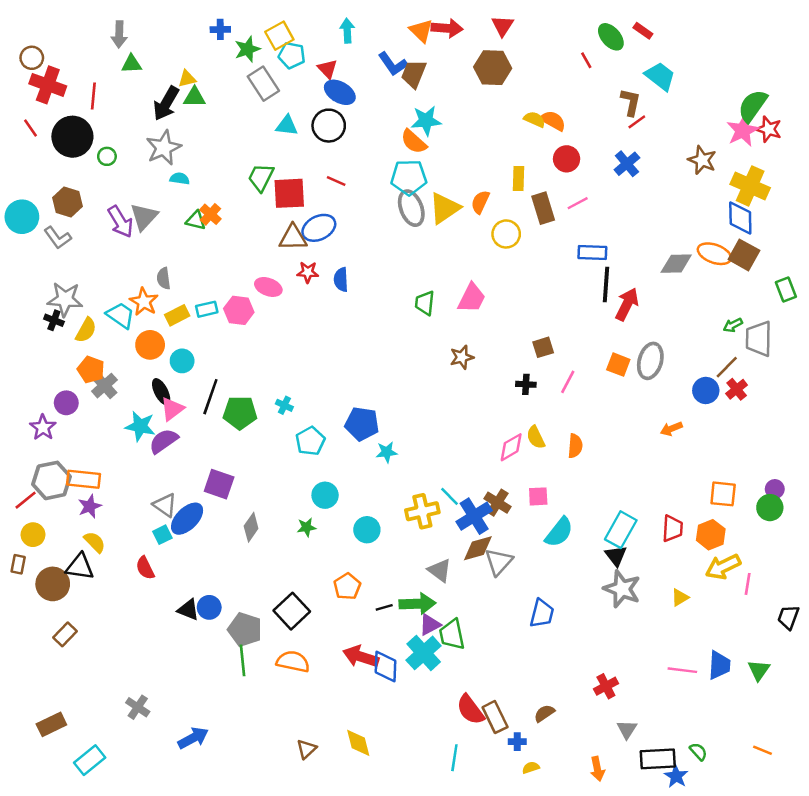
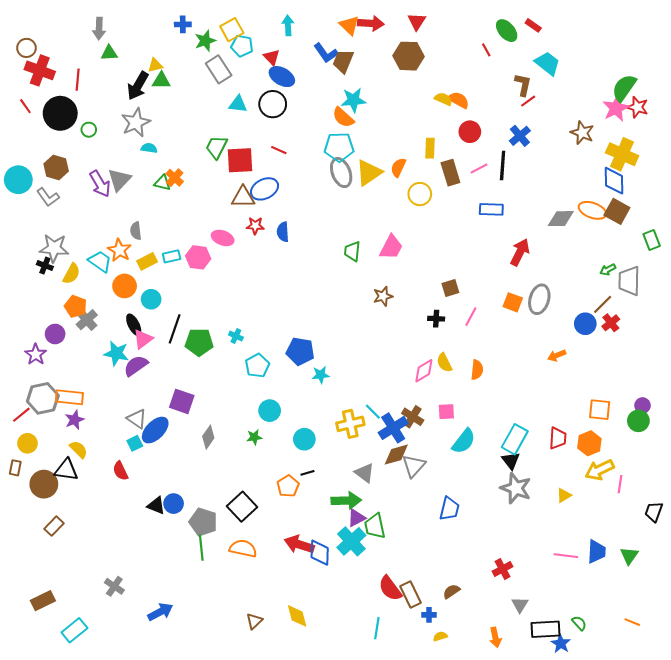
black line: (606, 285) -> (503, 165), moved
black line: (384, 607) -> (307, 473), moved

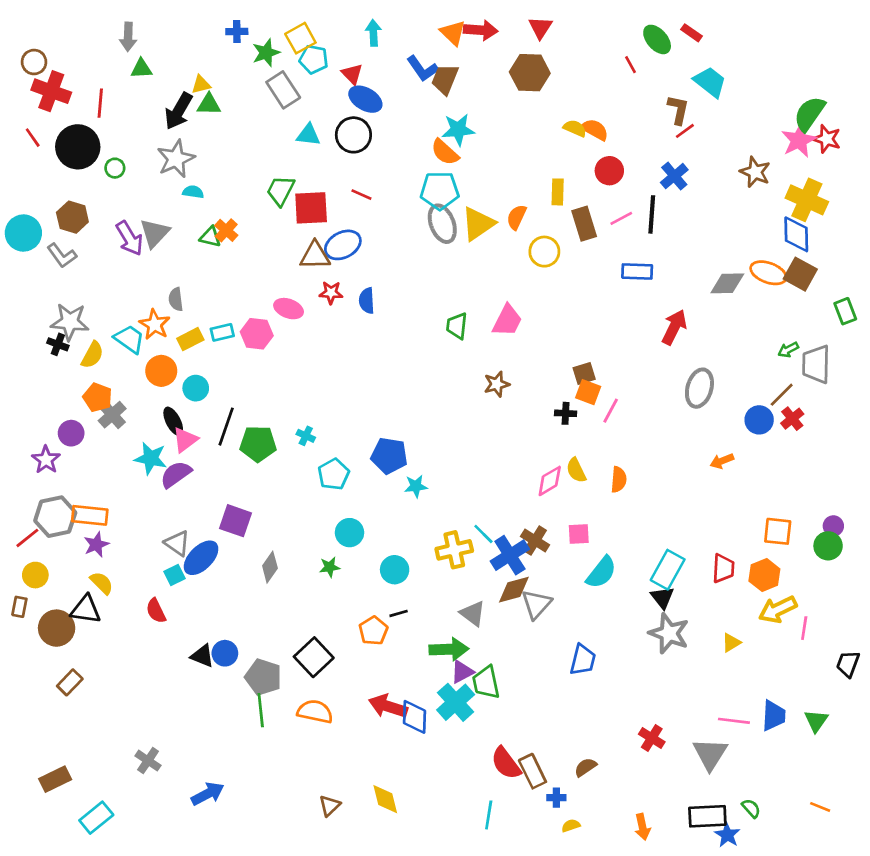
orange square: (513, 302) -> (588, 392), moved
red cross: (503, 569) -> (652, 738), turned -30
gray triangle: (520, 605) -> (710, 754), moved, size x1.6

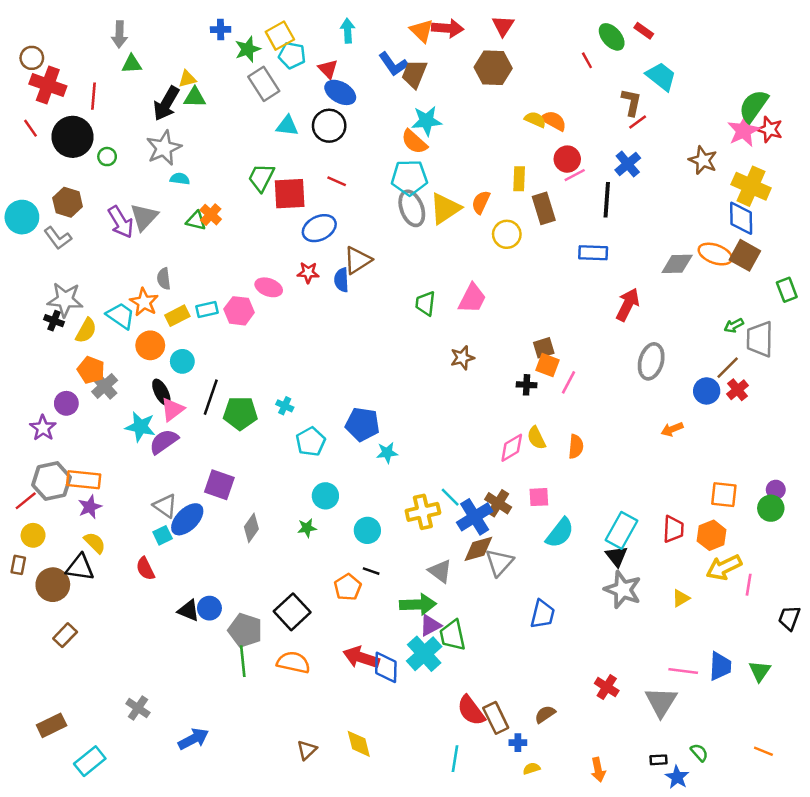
pink line: (621, 218) -> (575, 175), moved
brown triangle: (315, 256) -> (358, 260), moved, turned -32
black line: (399, 613) -> (371, 571), turned 35
black rectangle: (707, 816) -> (659, 760), size x0.5

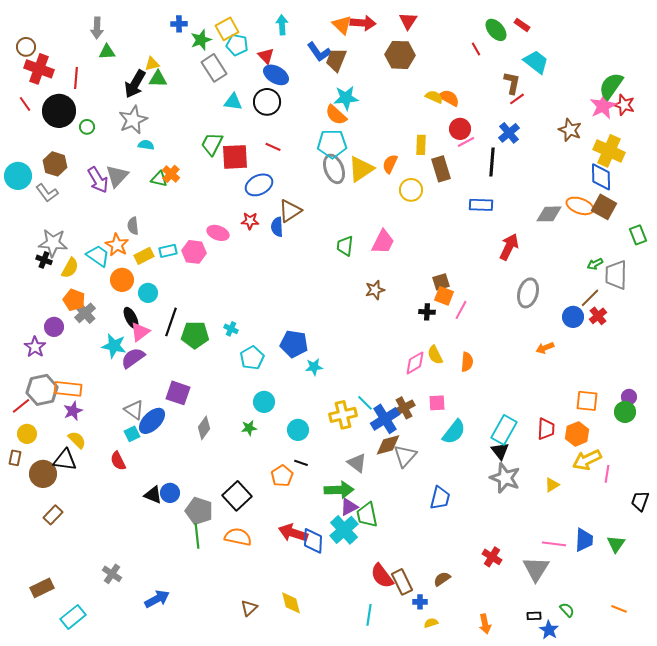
brown cross: (498, 503) -> (404, 408), turned 30

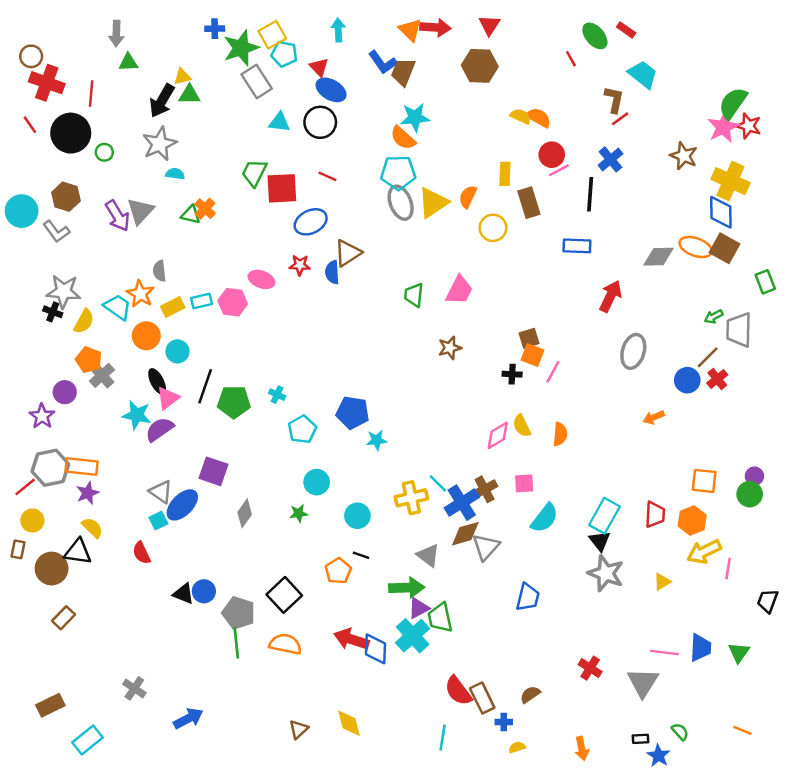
green star: (201, 40) -> (241, 48), size x1.4

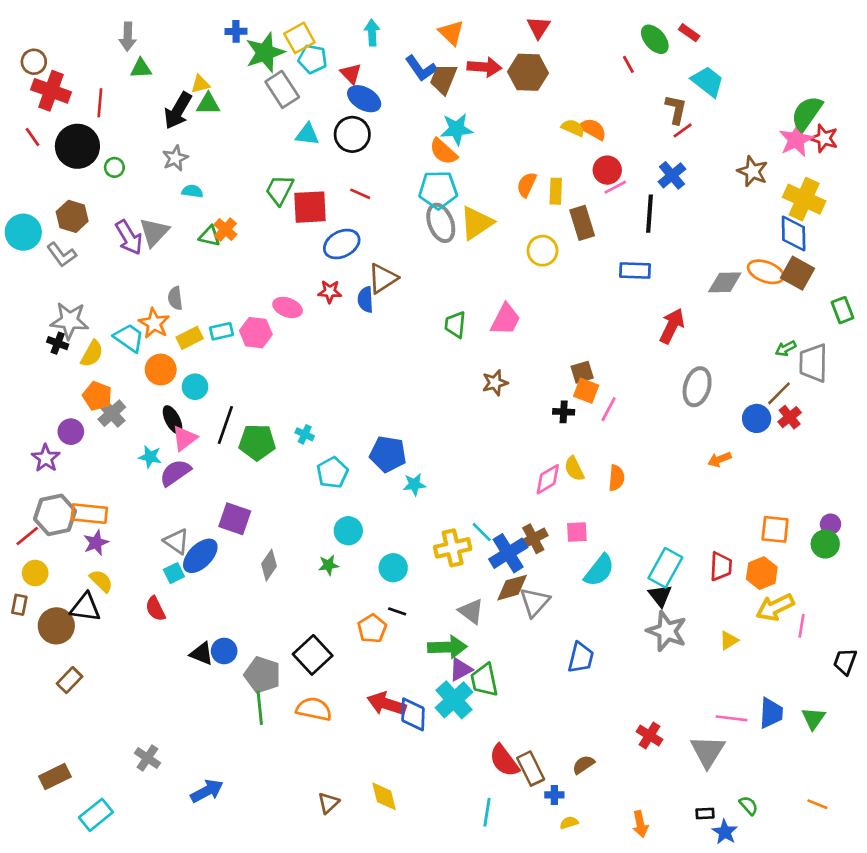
red arrow: (435, 28) -> (484, 67), moved
gray star: (159, 144) -> (175, 158), size x0.7
orange semicircle: (468, 197) -> (527, 185), moved
cyan star: (137, 415) -> (150, 457), size x0.7

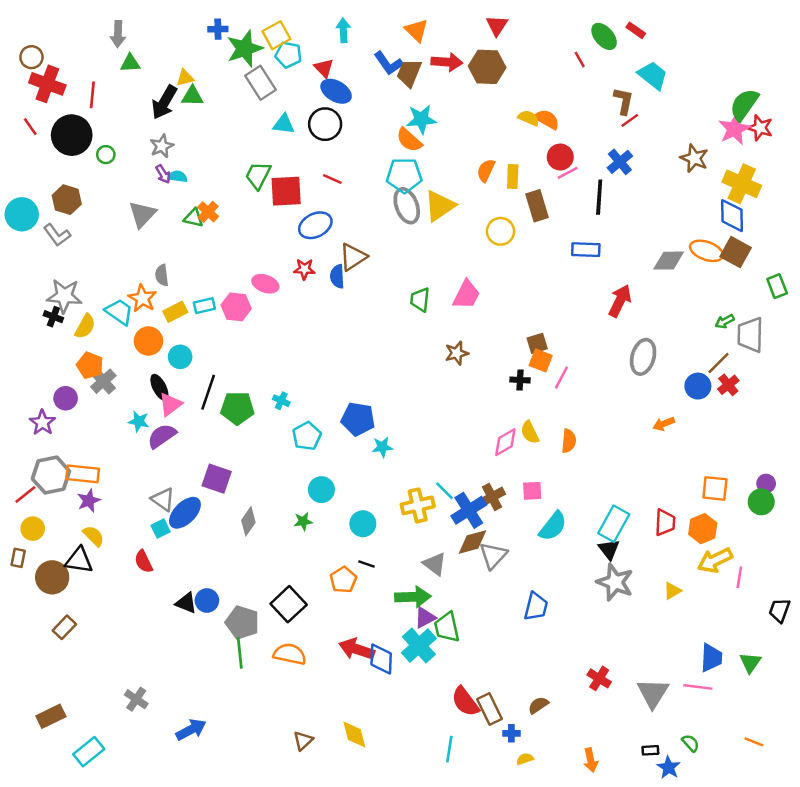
purple arrow: (129, 237) -> (163, 174), moved, size x0.6
pink line: (731, 718) -> (698, 687), moved

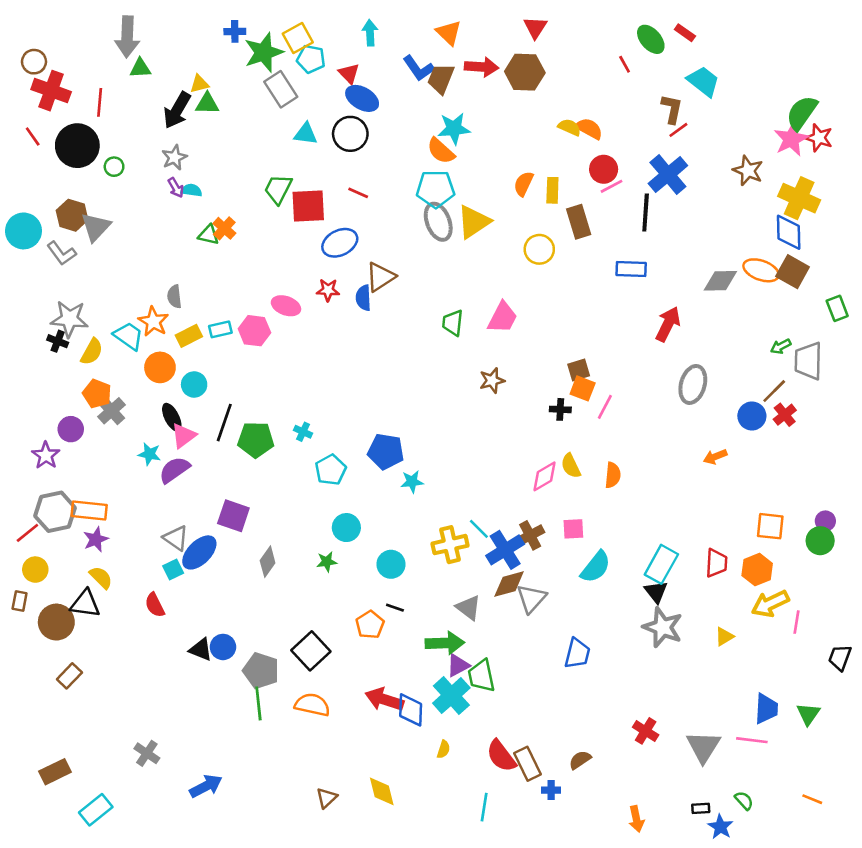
gray arrow: (118, 34) -> (127, 37), size x1.4
blue cross: (620, 162) -> (668, 175), size x1.4
gray triangle: (142, 214) -> (96, 227), moved
yellow semicircle: (525, 759) -> (443, 749), moved, turned 126

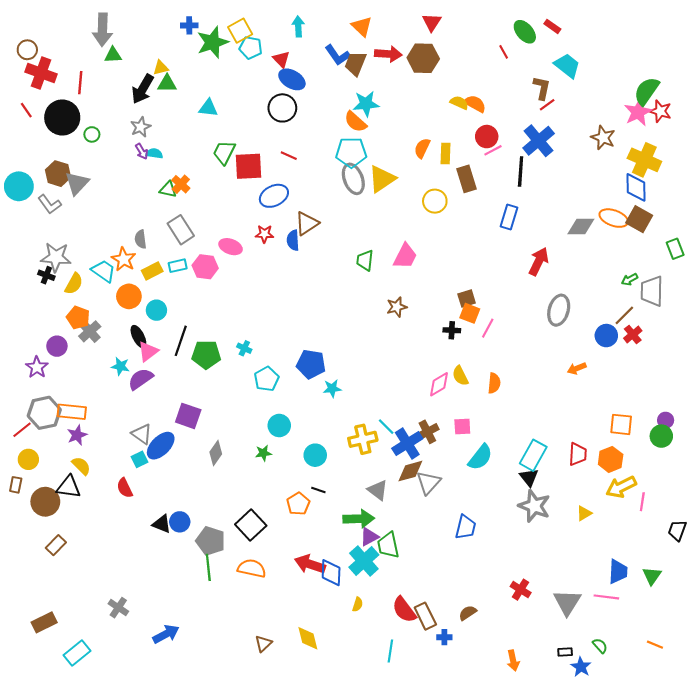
gray rectangle: (281, 89) -> (181, 230), moved
cyan triangle: (306, 134) -> (208, 108), moved
blue rectangle: (631, 269) -> (509, 217), turned -75

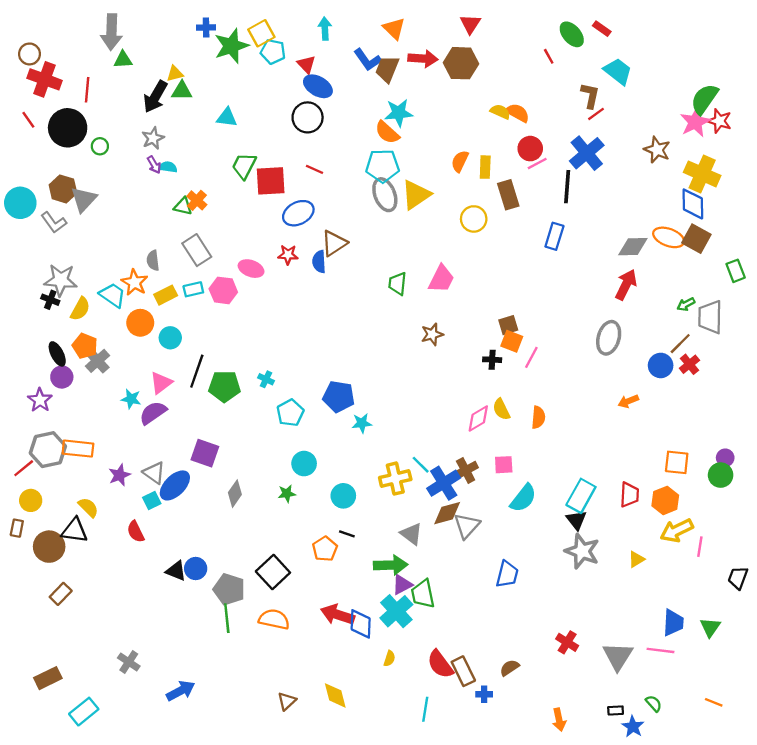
red arrow: (539, 261) -> (626, 285), moved
black ellipse: (138, 337) -> (57, 354), moved
purple star: (77, 435) -> (119, 475), moved

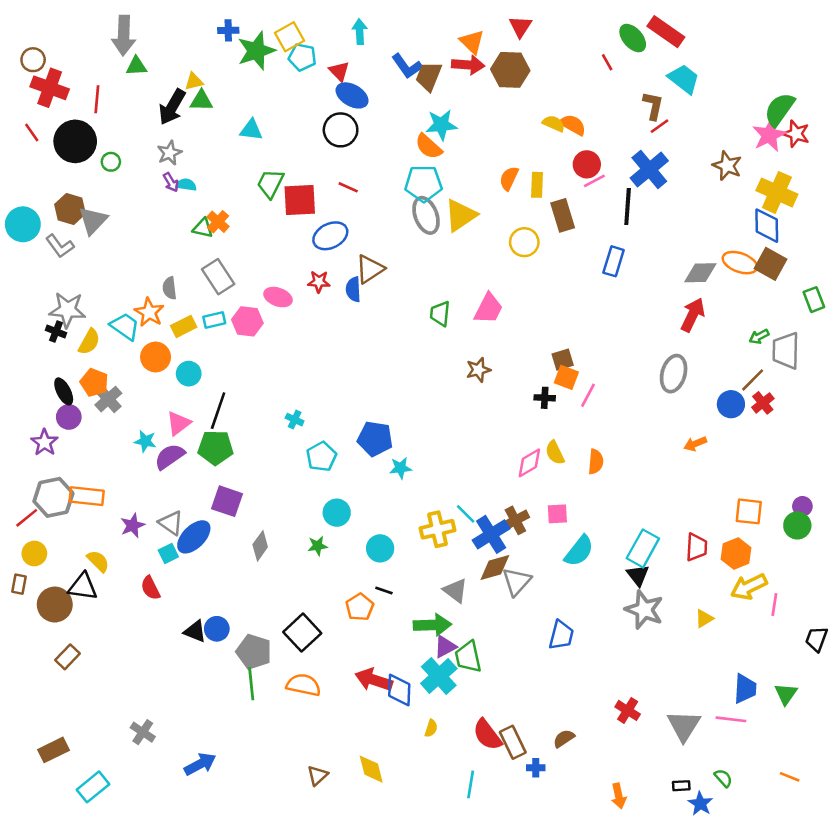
orange triangle: (394, 29) -> (472, 42), moved
red rectangle: (602, 29) -> (666, 32), size x1.8
green pentagon: (224, 386) -> (215, 448), moved

